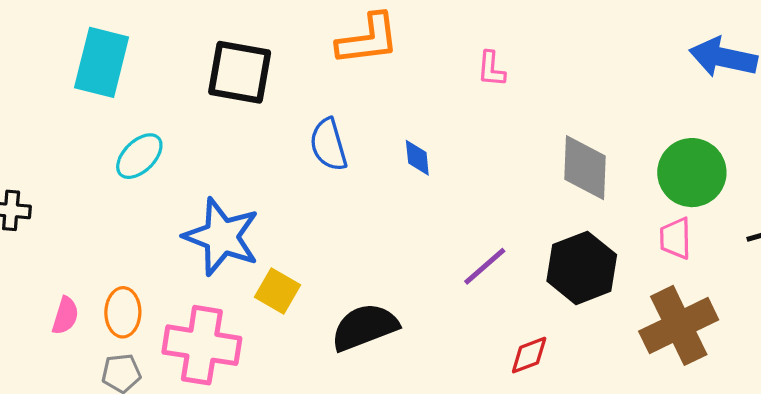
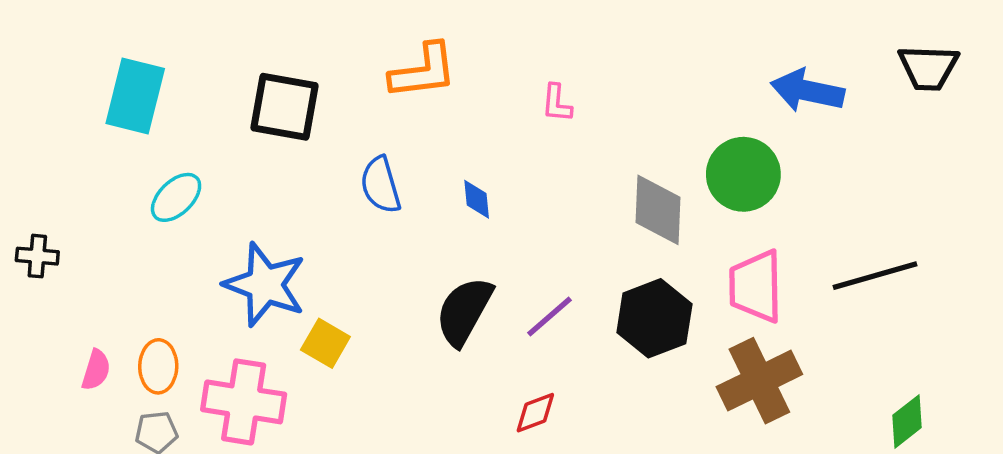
green circle: (692, 173) -> (743, 174), moved
pink trapezoid: (675, 238) -> (756, 286), size x1.6
black semicircle: (365, 327) -> (464, 311), moved, turned -40
red diamond: (529, 355) -> (535, 413), moved

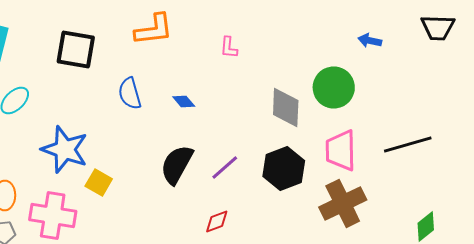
blue arrow: (807, 91) -> (370, 40), size x0.6
blue diamond: (477, 199) -> (184, 102), turned -35

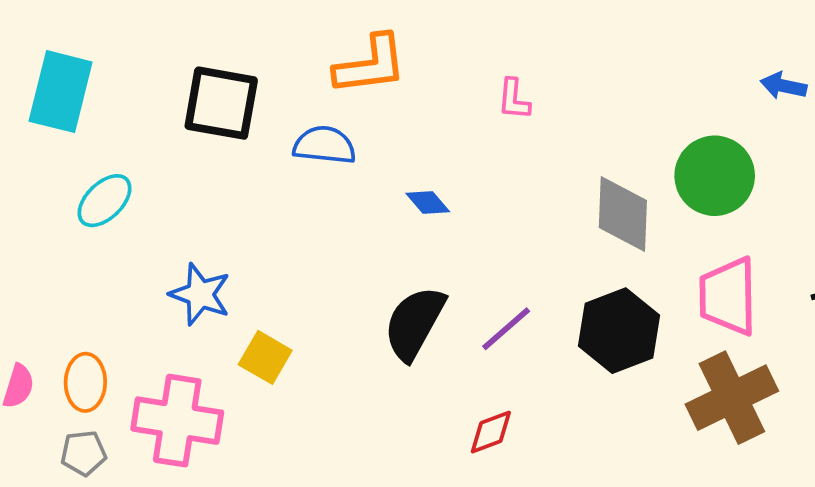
blue semicircle: (130, 94) -> (324, 145), moved, turned 112
blue star: (65, 150) -> (200, 294), size x0.7

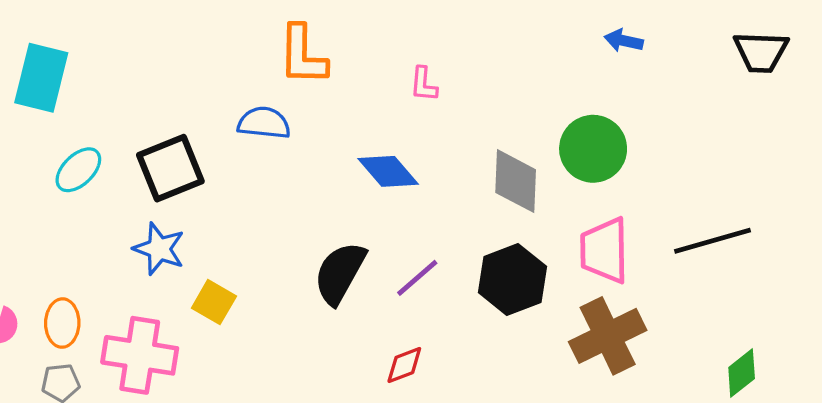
orange L-shape: (370, 65) -> (303, 55), turned 98
blue arrow: (783, 86) -> (624, 41), moved
black square: (221, 103) -> (170, 168), moved, turned -32
blue diamond: (428, 203) -> (388, 171), moved, size x1.6

